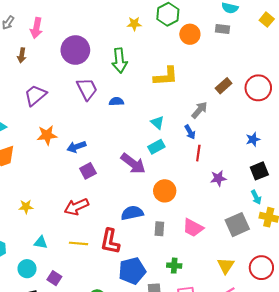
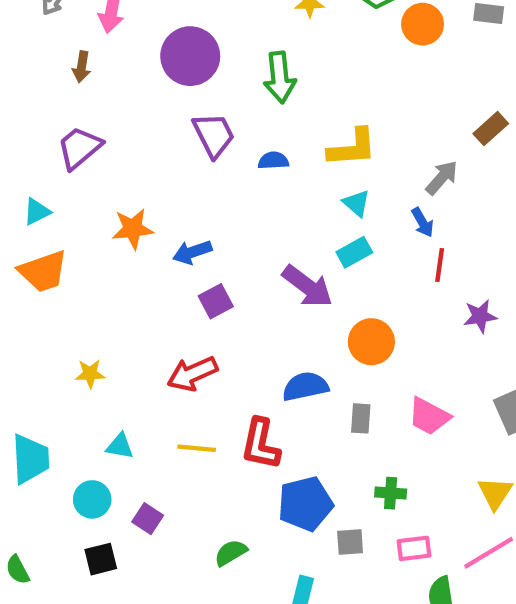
yellow L-shape: (166, 76) -> (352, 148), moved
purple trapezoid: (35, 95) -> (79, 148), moved

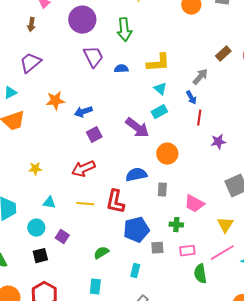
pink trapezoid: (429, 416) -> (194, 204), moved

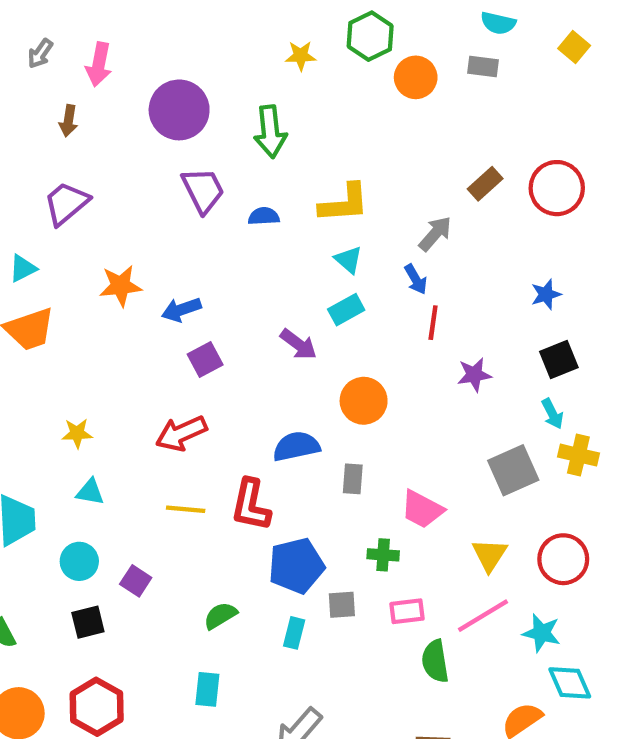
purple arrow: (137, 128) -> (298, 344), size x0.7
cyan triangle: (49, 203) -> (90, 492), moved
cyan rectangle: (135, 271) -> (294, 633), moved

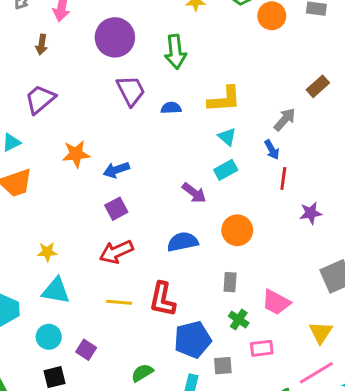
purple square: (205, 360) -> (116, 209), moved
blue semicircle: (296, 446) -> (183, 242), moved
cyan triangle: (90, 492) -> (56, 291), size x1.5
green cross: (383, 555) -> (239, 320), moved, turned 30
pink rectangle: (407, 611) -> (262, 348), moved

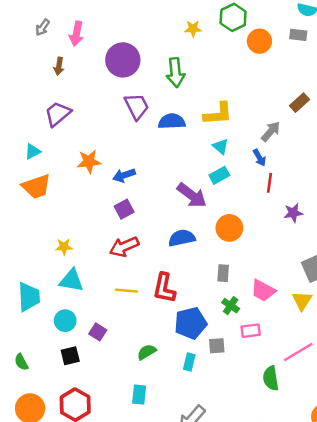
blue semicircle: (171, 108) -> (172, 121), size x1.5
purple arrow: (194, 193) -> (192, 195), size x1.4
yellow triangle: (321, 332) -> (302, 301), moved

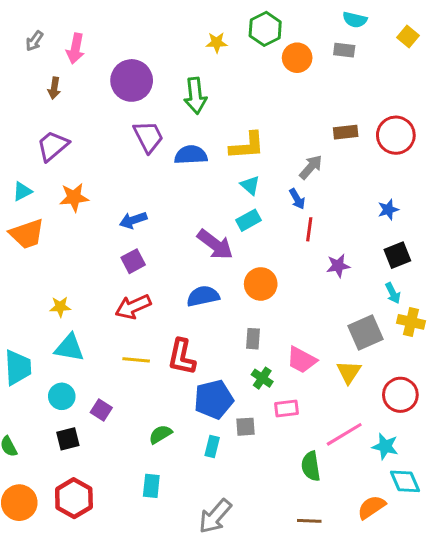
brown rectangle: (300, 103) -> (346, 132), turned 36
orange star: (89, 161) -> (74, 197), moved

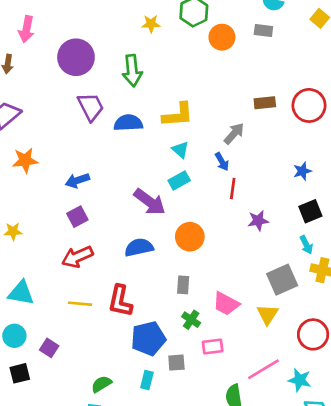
yellow star: (60, 307) -> (13, 231), moved
green semicircle: (160, 434) -> (101, 384), moved

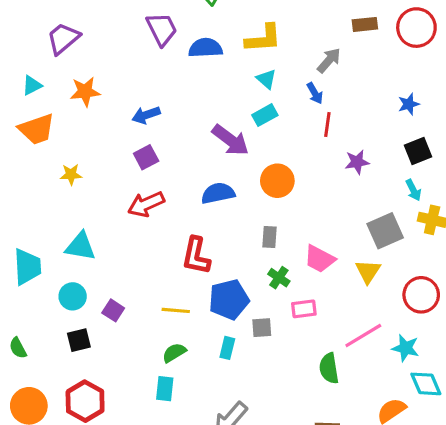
yellow line: (80, 304) -> (176, 310), moved

